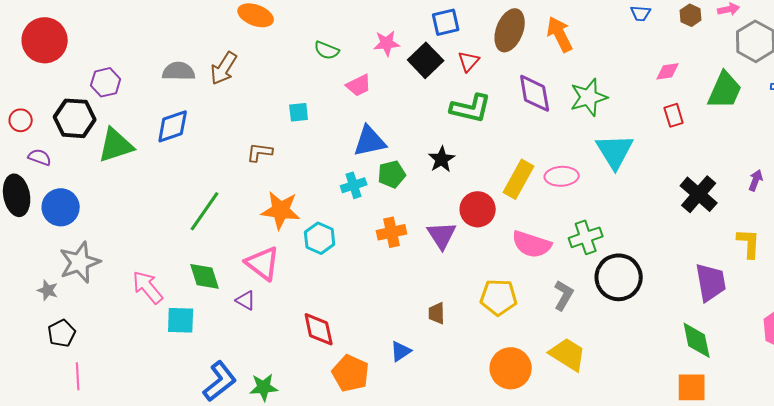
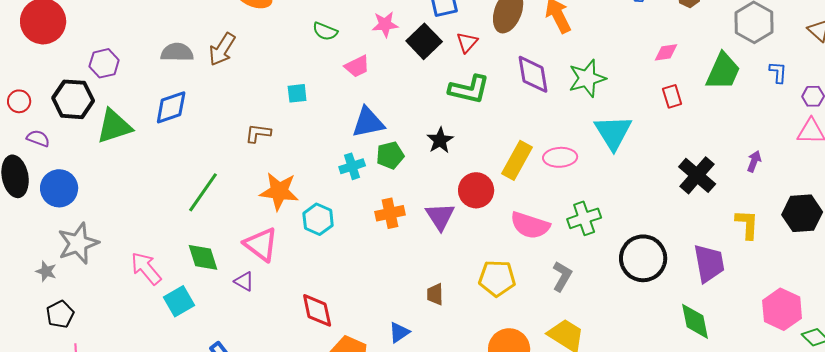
black circle: (619, 277) -> (643, 258), moved
cyan square: (181, 320) -> (179, 301), turned -32

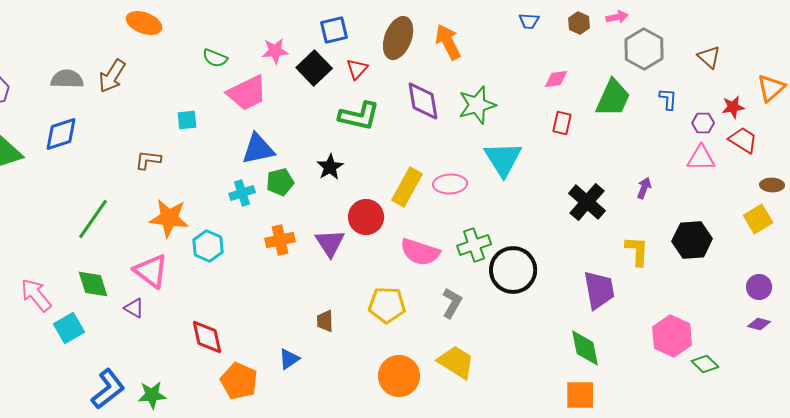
pink trapezoid: (357, 66) -> (247, 93), size x1.6
red rectangle: (672, 96) -> (562, 123), turned 30
black circle: (643, 258) -> (513, 270), moved

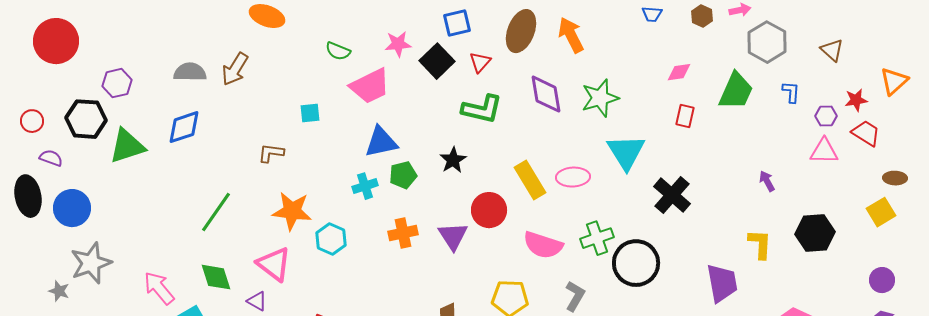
yellow rectangle: (407, 187) -> (530, 180), turned -60
purple arrow: (644, 188) -> (767, 181), turned -50
black cross: (587, 202) -> (672, 195), moved

